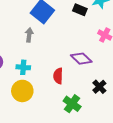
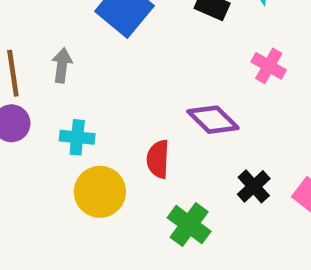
gray arrow: (29, 35) -> (62, 65), moved
yellow circle: (22, 91) -> (100, 192), moved

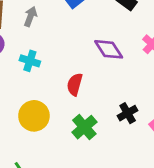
purple diamond: (213, 120) -> (109, 49), moved
yellow circle: (100, 192) -> (34, 116), moved

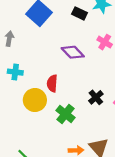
yellow circle: (34, 116) -> (35, 100), moved

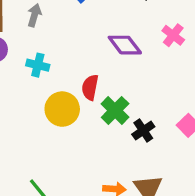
black cross: (96, 97) -> (143, 131), moved
green cross: (65, 114) -> (115, 111), moved

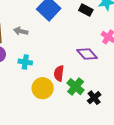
gray arrow: (34, 15) -> (21, 31), turned -88
purple diamond: (125, 45) -> (87, 54), moved

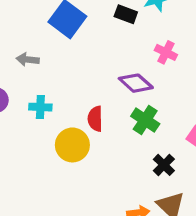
green cross: (76, 87) -> (145, 120), moved
black cross: (94, 98) -> (164, 165), moved

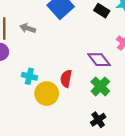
cyan cross: (40, 107) -> (29, 76), moved
black cross: (164, 165) -> (98, 120), moved

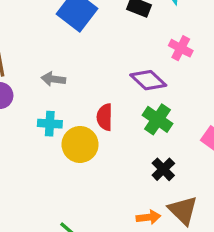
gray arrow: (28, 28) -> (53, 79), moved

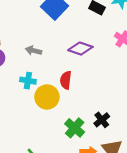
purple diamond: (148, 80) -> (80, 49), moved, turned -30
green cross: (158, 119) -> (75, 128), moved

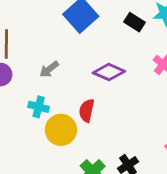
gray arrow: (34, 51) -> (49, 69), turned -56

